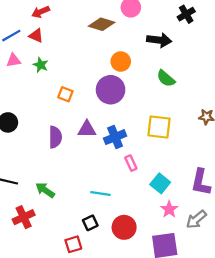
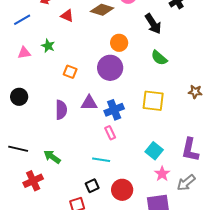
red triangle: (36, 36) -> (67, 16), moved
black arrow: (159, 40) -> (153, 24), turned 50
pink triangle: (14, 60) -> (24, 53), moved
pink rectangle: (131, 163) -> (110, 133), moved

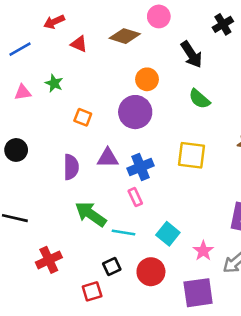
cyan square: (154, 151) -> (168, 234), moved
green arrow: (52, 157) -> (91, 214), moved, size x1.4
red cross: (33, 181) -> (49, 260), moved

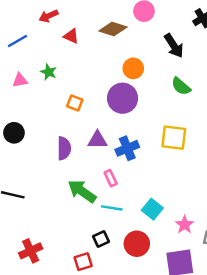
pink rectangle: (135, 197) -> (111, 178), moved
red cross: (49, 260) -> (31, 251), moved

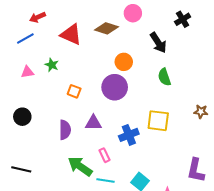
red arrow: (49, 16) -> (38, 17), moved
red triangle: (71, 36) -> (71, 34), size x1.6
green semicircle: (181, 86) -> (164, 77), turned 30
blue cross: (127, 148) -> (129, 135), moved

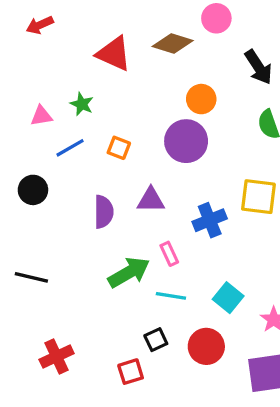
red arrow: (38, 17) -> (40, 25), moved
blue line: (25, 39) -> (70, 148), moved
green arrow: (80, 166) -> (129, 272), turned 115

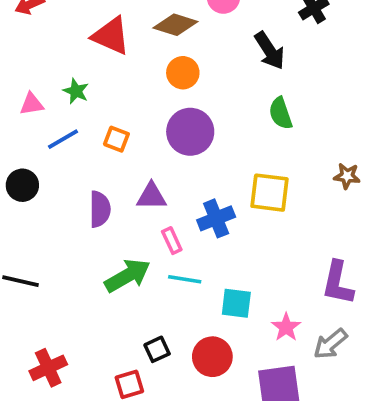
orange circle: (201, 99) -> (183, 73), moved
pink rectangle: (169, 254) -> (172, 241), moved
cyan line: (171, 296) -> (185, 279), moved
cyan square: (228, 298) -> (236, 303), turned -32

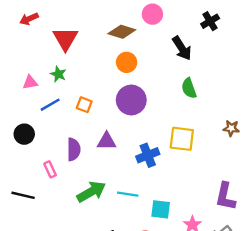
red triangle: (111, 36) -> (65, 39), moved, turned 36
pink rectangle: (172, 241) -> (50, 169), moved

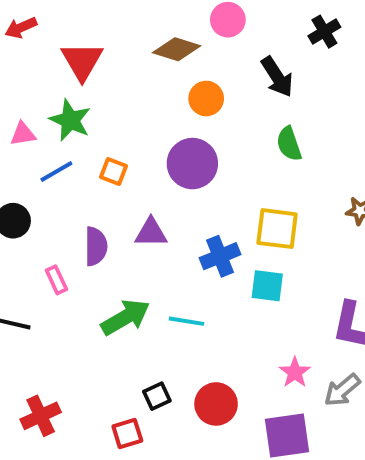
orange circle: (127, 62) -> (206, 99), moved
green star: (58, 74) -> (70, 120), size x1.5
cyan square: (161, 209) -> (267, 286), moved

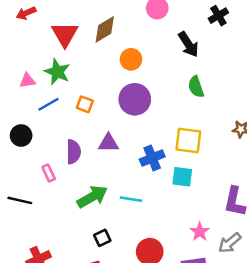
brown diamond: (177, 49) -> (105, 29), moved, turned -48
orange circle: (206, 99) -> (131, 59), moved
black square: (157, 396) -> (102, 238), moved

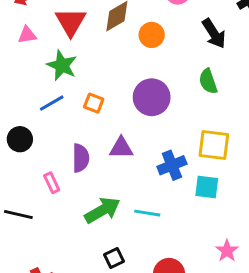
orange circle: (131, 59) -> (152, 35), moved
pink triangle: (27, 81) -> (27, 35), moved
green semicircle: (196, 87) -> (208, 81), moved

